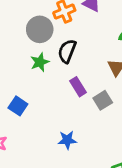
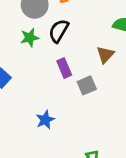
blue star: (67, 140) -> (45, 120), turned -30

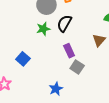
gray square: (87, 85) -> (77, 67), moved, turned -32

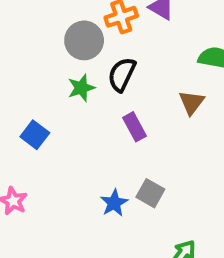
blue square: (23, 59) -> (35, 135), moved
gray square: (77, 67) -> (150, 193), moved

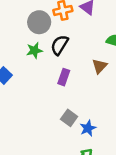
purple rectangle: (135, 127) -> (64, 77), turned 42
blue star: (114, 203) -> (88, 128), moved

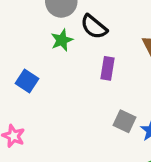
black semicircle: (60, 45) -> (94, 27), turned -72

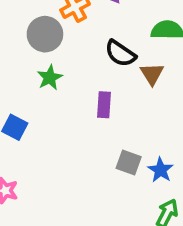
black semicircle: (94, 27) -> (120, 53), moved

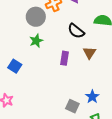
brown triangle: (152, 74) -> (89, 53), moved
gray square: (129, 163) -> (72, 106), moved

